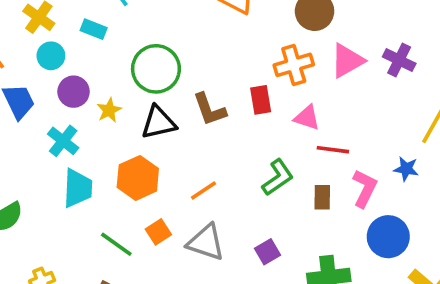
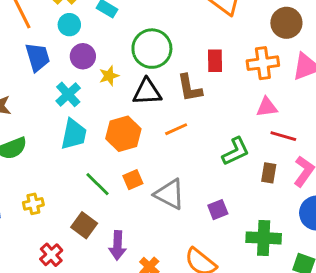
red rectangle: (261, 100) -> (215, 61), moved
pink triangle: (307, 118) -> (267, 107), turned -35
orange line: (203, 191) -> (176, 129), moved

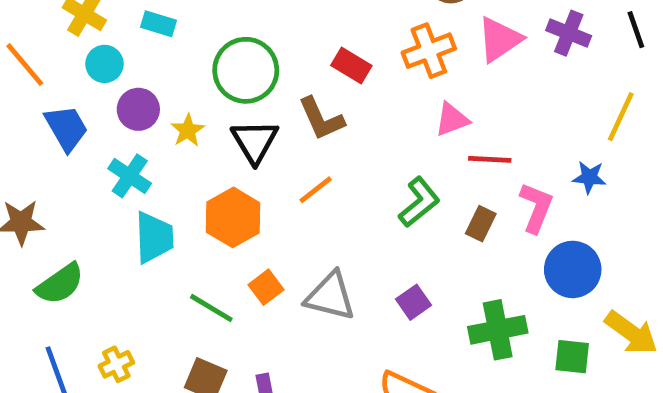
red rectangle: (215, 61) -> (351, 65), turned -45
black triangle: (147, 92) -> (255, 141), turned -44
brown rectangle: (269, 173) -> (481, 224), turned 30

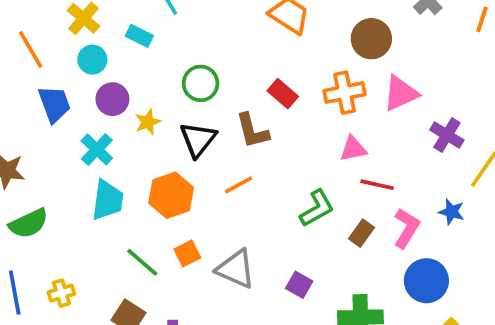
purple cross: (569, 33) -> (447, 135), moved
green circle: (246, 70) -> (201, 83), size x0.7
purple square: (413, 302) -> (299, 285), turned -35

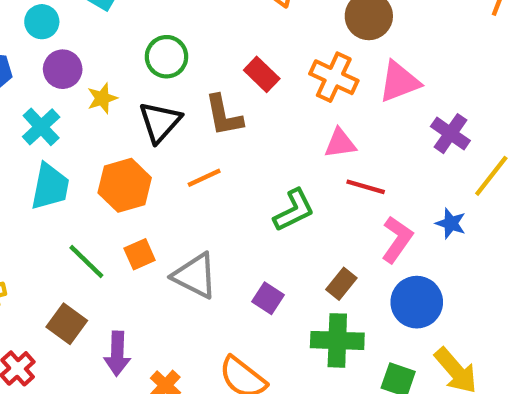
orange cross: (345, 93) -> (334, 77), turned 33
brown rectangle: (362, 233) -> (341, 284), moved

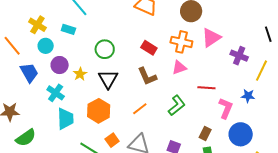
brown L-shape: (224, 115) -> (147, 76), moved
pink triangle: (340, 143) -> (179, 68), moved
orange line: (204, 178) -> (140, 109), moved

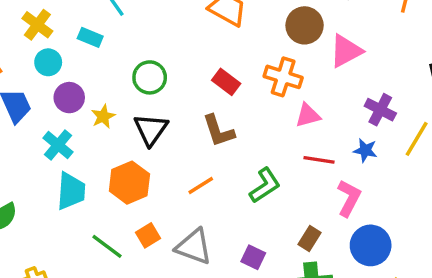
pink triangle: (211, 38) -> (346, 51), moved
pink triangle: (179, 68) -> (308, 115), moved
blue star: (248, 96) -> (365, 150), moved

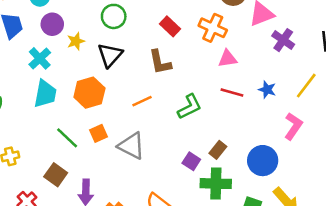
purple cross: (380, 110) -> (283, 40), moved
pink L-shape: (349, 198) -> (293, 126), moved
purple square: (253, 257) -> (191, 161), moved

